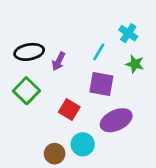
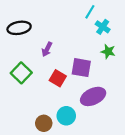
black ellipse: (29, 52) -> (19, 28), moved
cyan line: (99, 52) -> (90, 12), moved
red square: (69, 109) -> (58, 78), moved

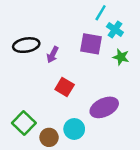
black ellipse: (19, 28) -> (26, 45), moved
purple square: (81, 68) -> (91, 44), moved
green square: (21, 73) -> (24, 123), moved

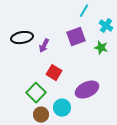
cyan cross: (115, 29) -> (106, 26), moved
purple square: (91, 44) -> (76, 37), turned -30
green square: (24, 123) -> (36, 93), moved

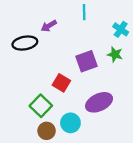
cyan line: (84, 11) -> (84, 12), moved, turned -32
purple square: (76, 37) -> (86, 61), moved
purple arrow: (44, 46) -> (49, 26), moved, turned 32

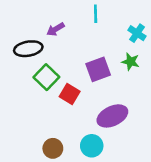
green square: (41, 106) -> (46, 77), moved
cyan circle: (70, 123) -> (92, 146), moved

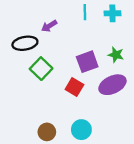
cyan cross: (137, 33) -> (112, 13), moved, turned -35
red square: (70, 94) -> (74, 87), moved
purple ellipse: (112, 116) -> (112, 85), moved

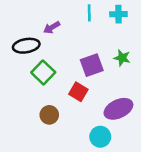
purple ellipse: (112, 85) -> (118, 109), moved
cyan circle: (81, 130) -> (100, 137), moved
brown circle: (47, 132) -> (49, 115), moved

